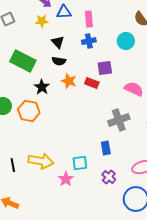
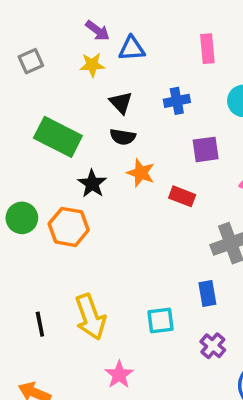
pink rectangle: (89, 19) -> (207, 49), moved
red rectangle: (92, 83) -> (182, 196), moved
yellow arrow: (41, 161) -> (90, 317), turned 60
pink star: (66, 179) -> (119, 375), moved

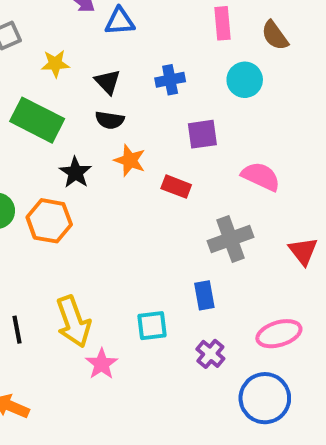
pink rectangle: (207, 49) -> (223, 23), moved
yellow star: (92, 65) -> (55, 64), moved
pink star: (119, 375) -> (102, 364), moved

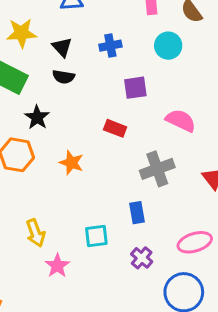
yellow star: (55, 64) -> (21, 33), size x1.4
orange star: (130, 160) -> (71, 163), moved
yellow arrow: (73, 322) -> (35, 233), size x0.7

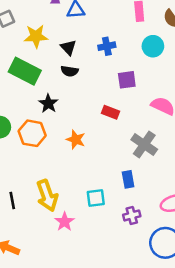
gray cross: (157, 169) -> (144, 145), turned -35
yellow arrow: (35, 233) -> (47, 196), size x1.4
purple cross: (142, 258) -> (132, 215), turned 35

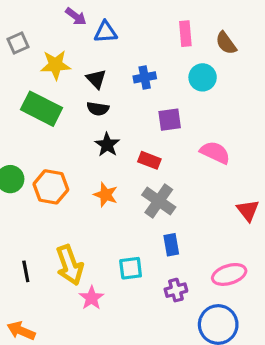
black star: (48, 103) -> (107, 145), moved
gray cross: (144, 145) -> (159, 201), moved

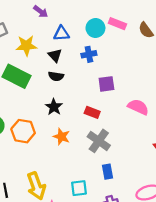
blue triangle: (106, 32) -> (61, 33), moved
pink rectangle: (185, 34) -> (117, 24), turned -63
cyan circle: (203, 77) -> (95, 28), moved
black star: (107, 145) -> (54, 107), moved

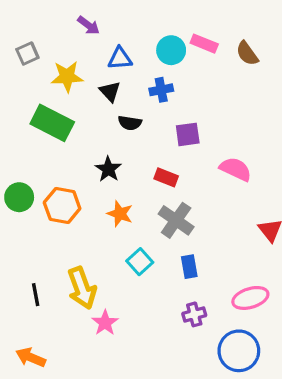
black semicircle: (56, 76) -> (130, 123), moved
cyan square: (79, 188) -> (140, 262), moved, turned -35

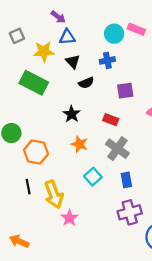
blue triangle: (120, 58) -> (67, 37), moved
black semicircle: (130, 123) -> (86, 83), turned -32
orange hexagon: (62, 205) -> (36, 152), moved
black line: (36, 295) -> (28, 187), moved
purple cross: (194, 314) -> (130, 212), size x1.5

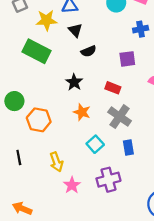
blue cross: (107, 60) -> (141, 29), moved
black line: (28, 187) -> (19, 157), moved
yellow arrow: (54, 194) -> (56, 162), size x0.7
purple cross: (130, 212) -> (108, 180), moved

